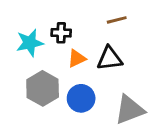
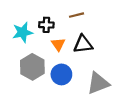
brown line: (117, 20) -> (77, 15), moved
orange triangle: (77, 58) -> (58, 44), turned -40

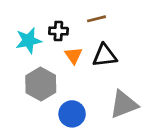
blue circle: (61, 74) -> (72, 114), moved

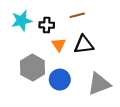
cyan star: (29, 41) -> (22, 21), moved
blue circle: (72, 114) -> (60, 80), moved

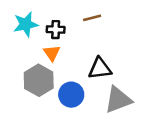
orange triangle: (59, 45) -> (52, 53), moved
black triangle: (84, 45) -> (100, 69), moved

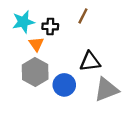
brown line: (92, 18) -> (83, 16), turned -49
orange triangle: (52, 53) -> (36, 44), moved

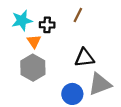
blue circle: (64, 85) -> (72, 94), moved

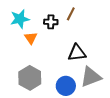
black cross: (47, 25) -> (51, 22), moved
gray hexagon: (33, 68) -> (30, 78), moved

